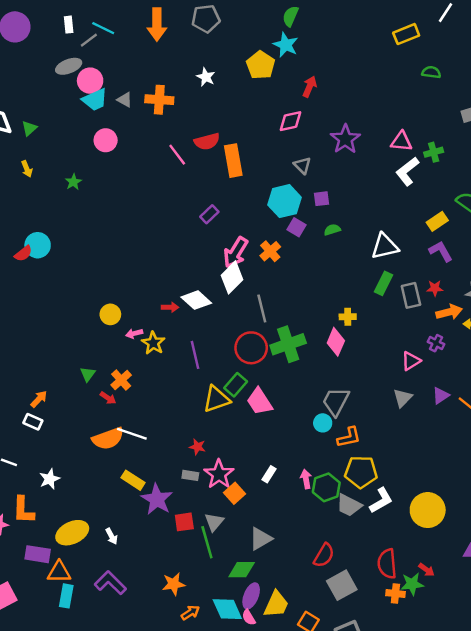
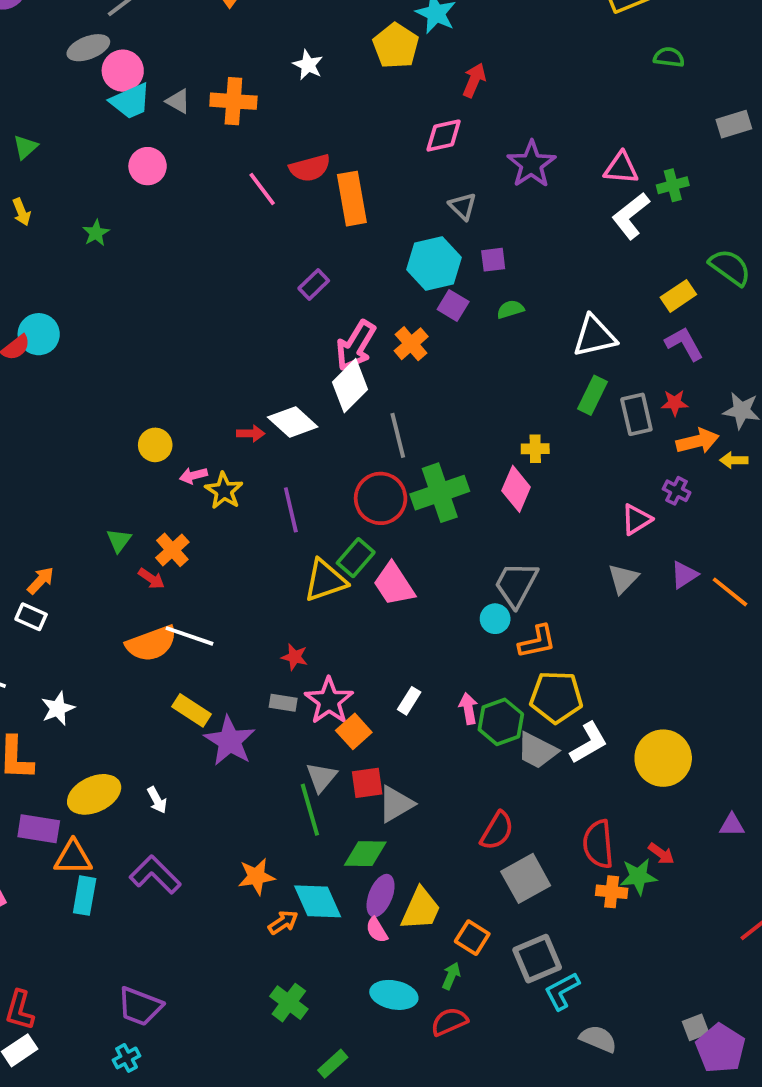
red square: (184, 522) -> (367, 783), moved
cyan diamond: (227, 609) -> (318, 901), moved

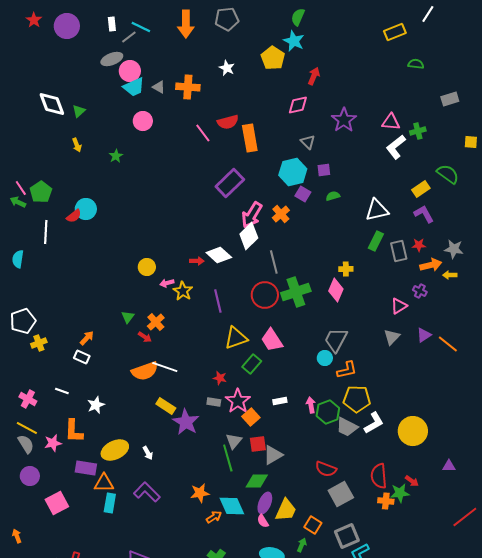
purple rectangle: (314, 285) -> (230, 183), size x1.8
green rectangle: (356, 558) -> (252, 364), moved
white rectangle: (409, 701) -> (280, 401), turned 48
red semicircle: (497, 831) -> (326, 469), turned 80

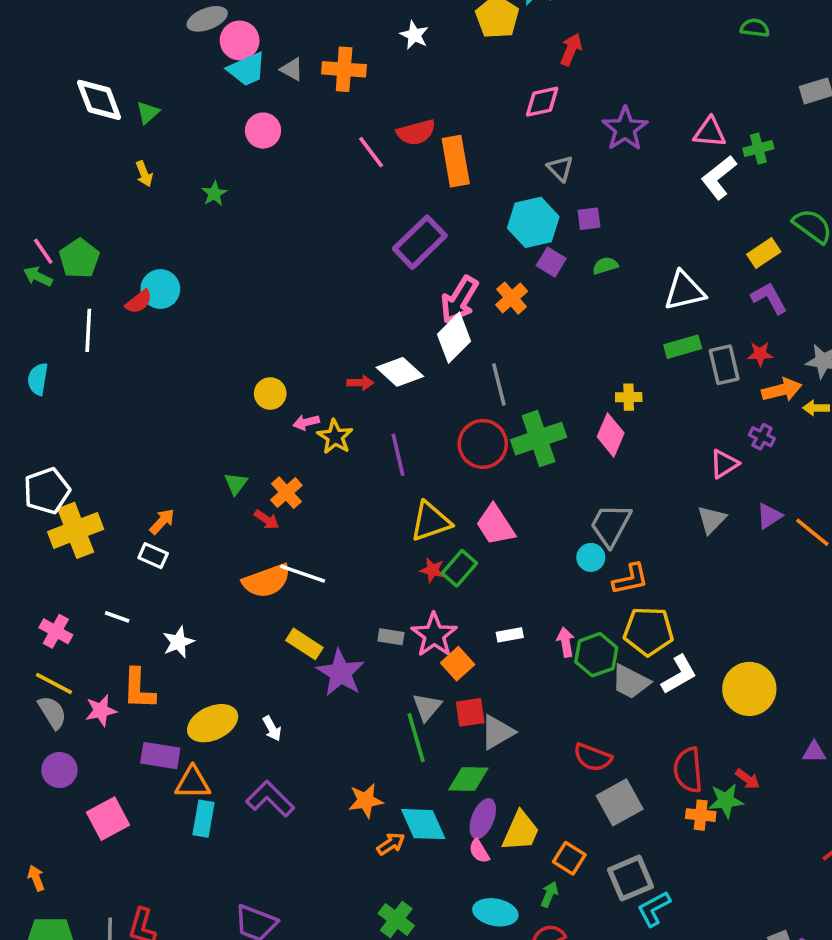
green rectangle: (376, 241) -> (683, 347), turned 48
yellow cross: (39, 343) -> (76, 530), size x1.8
red star: (220, 378) -> (432, 570), moved

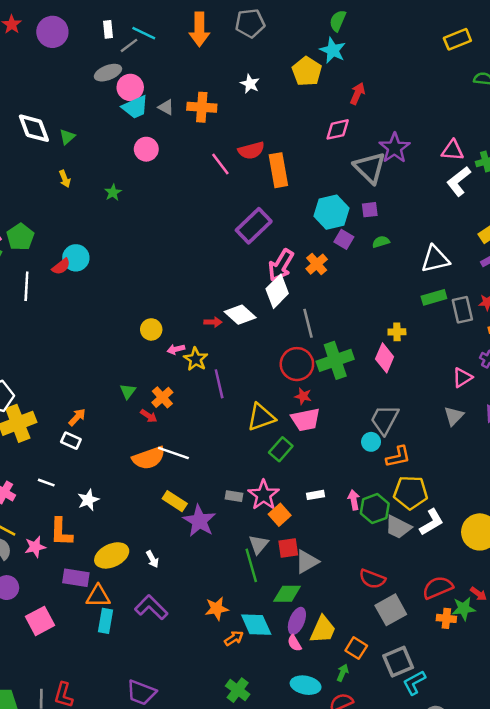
gray triangle: (560, 168) -> (370, 168), moved, size x1.8
purple line: (398, 455) -> (219, 384), moved
pink trapezoid: (495, 525) -> (306, 420), turned -68
red star: (432, 570) -> (303, 396), moved
red semicircle: (688, 770) -> (438, 588), turned 72

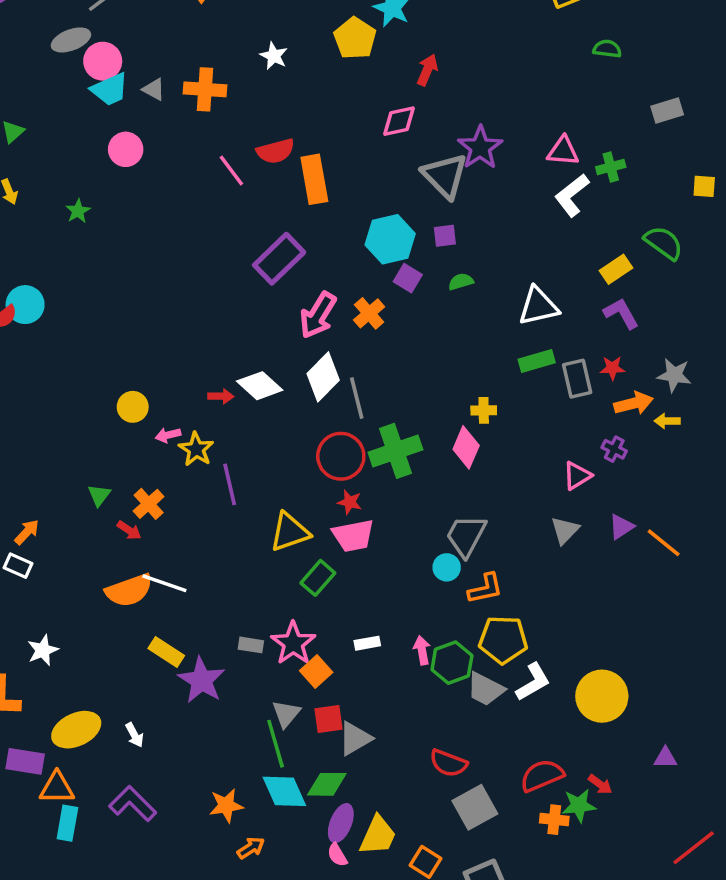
white diamond: (277, 291) -> (323, 377), moved
cyan diamond: (256, 625) -> (284, 791), moved

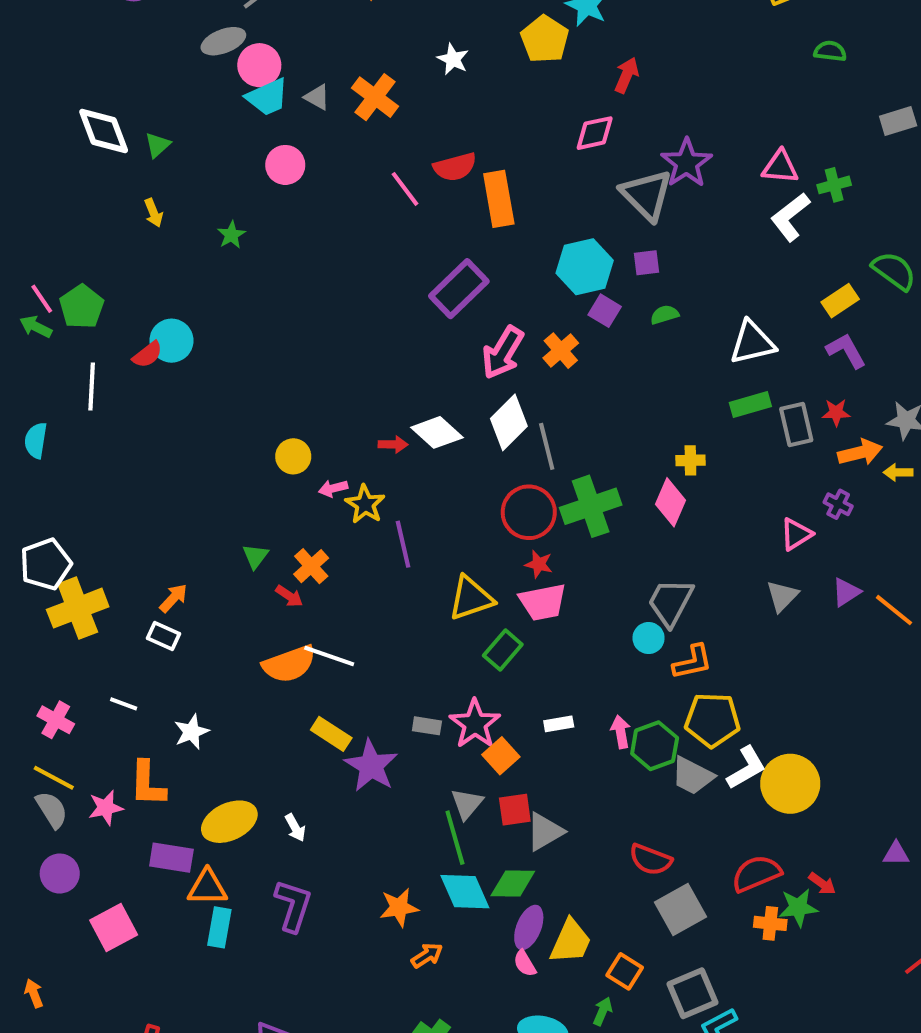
orange cross: (205, 89) -> (375, 97), turned 33
yellow circle: (602, 696) -> (790, 784), moved
purple L-shape: (133, 804) -> (293, 905), turned 63

